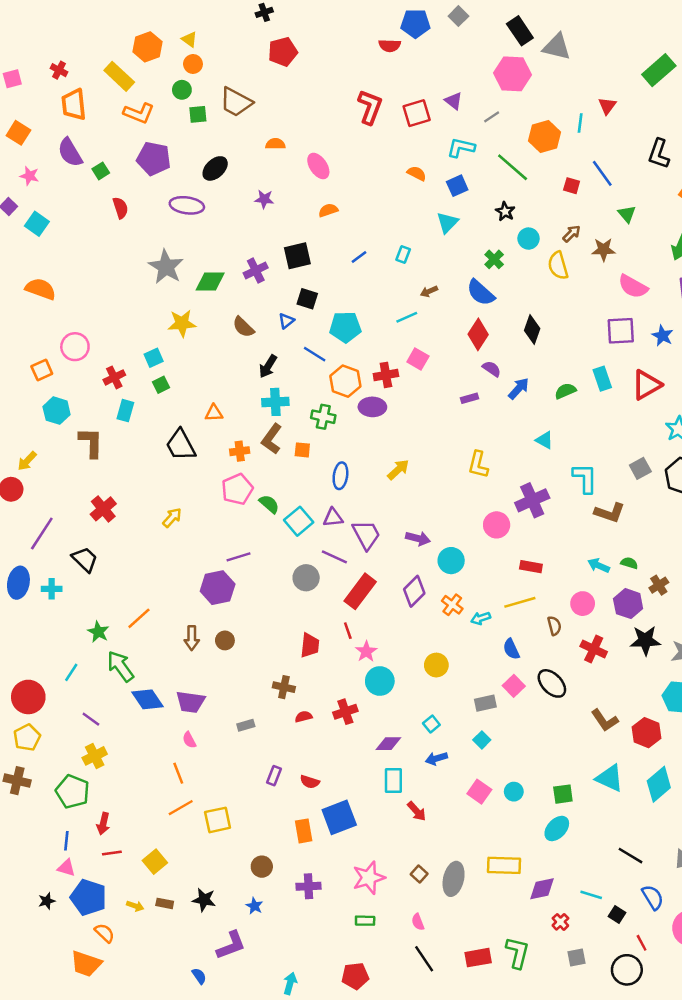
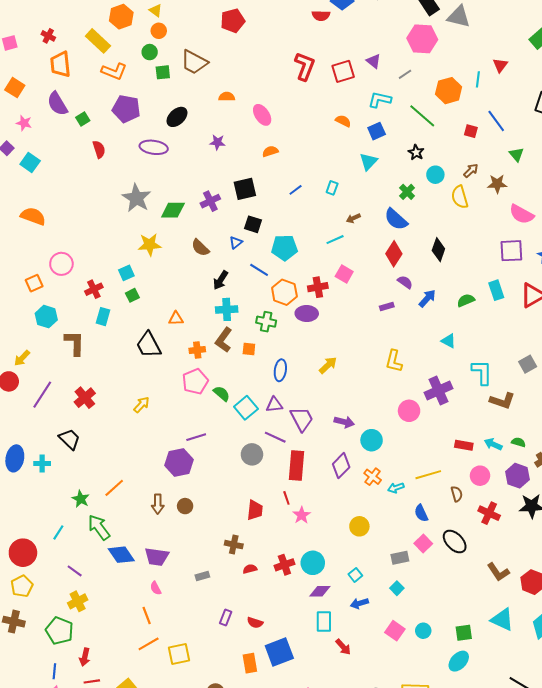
purple line: (42, 534) -> (42, 395), moved
red rectangle: (531, 567) -> (464, 445), moved
red rectangle: (360, 591) -> (297, 466), turned -32
cyan circle: (380, 681) -> (313, 563), moved

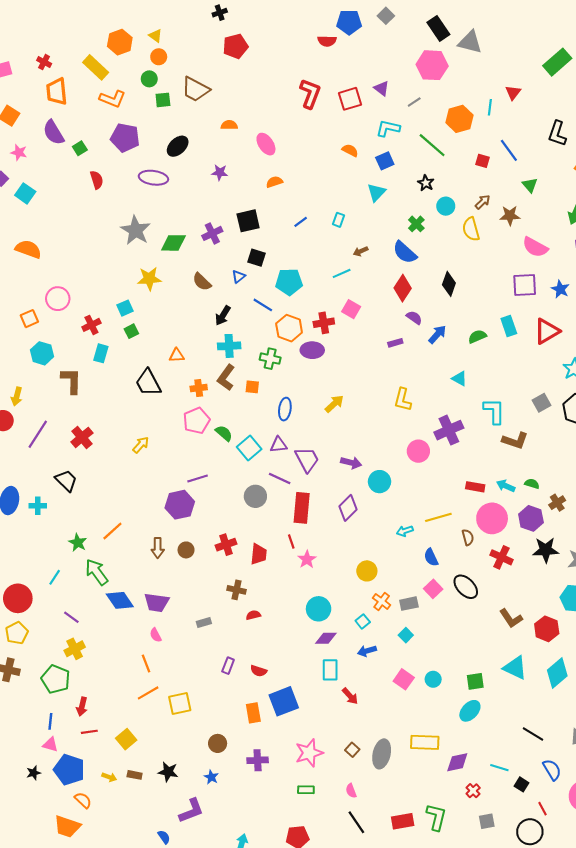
yellow arrow: (22, 358) -> (17, 396), turned -30
pink circle: (480, 476) -> (492, 518), size x1.5
orange cross: (373, 477) -> (382, 601), moved
red cross: (284, 565) -> (226, 545), moved

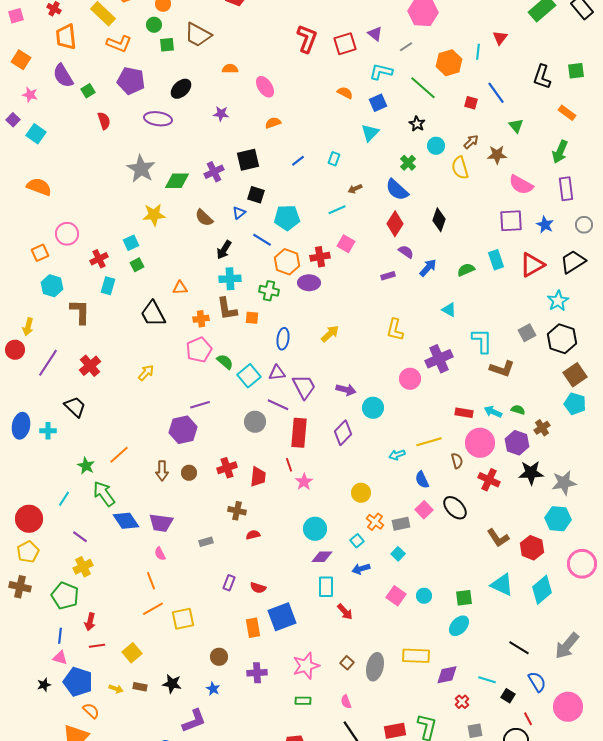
brown L-shape: (226, 377) -> (227, 309), turned -45

